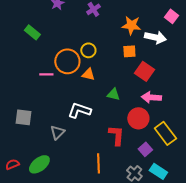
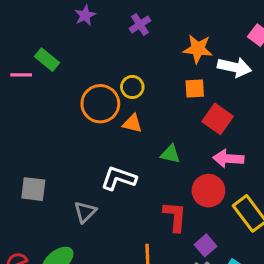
pink line: (46, 74) -> (21, 75), moved
purple square: (145, 149) -> (205, 245), moved

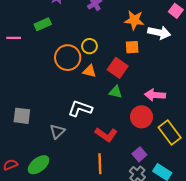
green rectangle: (47, 60) -> (43, 24), moved, turned -63
red square: (218, 119) -> (118, 68), moved
red L-shape: (175, 216) -> (106, 135), moved, turned 120

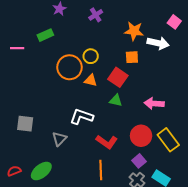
red circle: (142, 117) -> (141, 136), moved

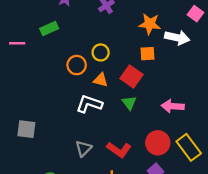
orange circle: (70, 67) -> (77, 65), size x0.7
green triangle: (116, 101) -> (129, 103), turned 40
white L-shape: (82, 117) -> (89, 104), moved
gray triangle: (59, 139) -> (83, 148), moved

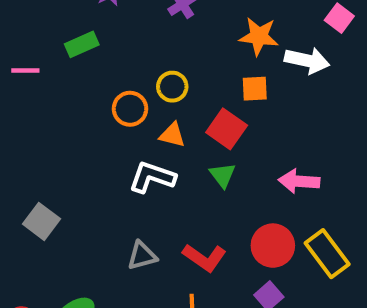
gray square: (26, 129) -> (41, 221), turned 30
gray triangle: (83, 148) -> (142, 256), turned 30

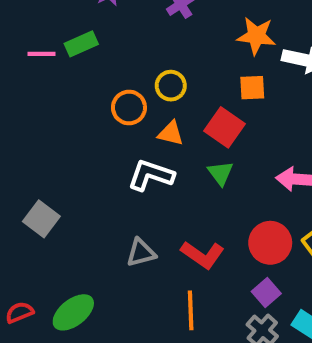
pink line: (25, 71) -> (41, 54), moved

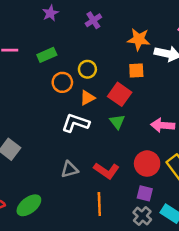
green rectangle: (81, 44) -> (47, 55), moved
orange triangle: (171, 133) -> (87, 98), turned -42
purple square: (266, 293) -> (145, 193), turned -35

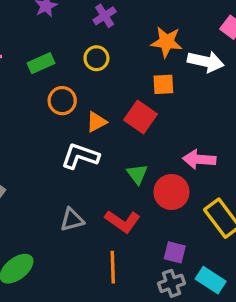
yellow circle: (87, 69) -> (96, 58), moved
green triangle: (117, 122) -> (137, 174), moved
red circle: (147, 164) -> (171, 192), moved
gray cross: (142, 216) -> (171, 283), turned 30

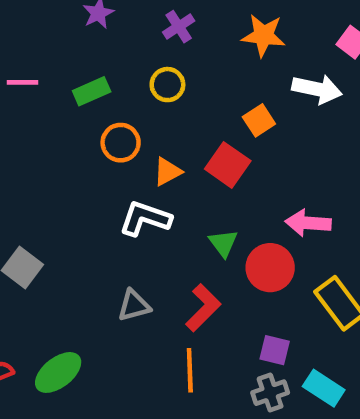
orange star: (167, 42) -> (263, 35), moved
orange square: (163, 84) -> (259, 120), turned -30
red L-shape: (123, 221) -> (203, 308), turned -80

